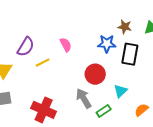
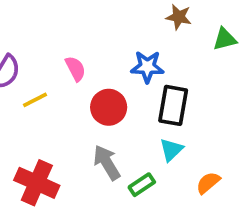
brown star: (125, 27) -> (179, 17), moved
black rectangle: (130, 54) -> (173, 105), moved
red circle: (95, 74) -> (109, 107), moved

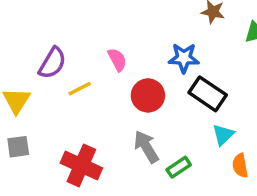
black rectangle: (173, 105) -> (208, 94), turned -66
cyan triangle: (171, 150) -> (223, 135), moved
orange semicircle: (208, 183) -> (240, 165), turned -60

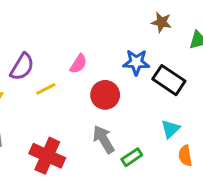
pink semicircle: (117, 60) -> (78, 64), turned 60
black rectangle: (208, 94) -> (169, 80), moved

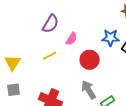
purple semicircle: (22, 67) -> (51, 24), moved

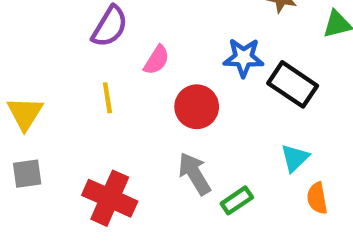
yellow line: (50, 56) -> (107, 98), turned -72

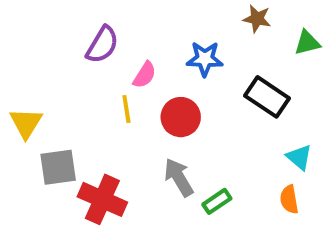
blue star: (244, 58) -> (205, 59), moved
yellow line: (107, 98) -> (126, 109), moved
cyan triangle: (295, 158) -> (299, 157), moved, turned -36
gray square: (27, 174) -> (58, 167), moved, size x1.4

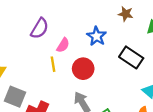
blue star: (205, 59) -> (97, 36), turned 30
gray square: (58, 167) -> (15, 97), turned 30

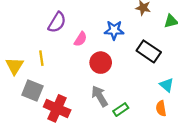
blue star: (97, 36) -> (114, 30), turned -30
yellow line: (53, 64) -> (41, 58), moved

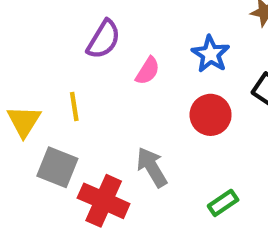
blue star: (114, 30) -> (211, 54), turned 30
red circle: (101, 63) -> (211, 115), moved
gray arrow: (100, 96) -> (152, 167), moved

